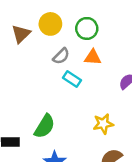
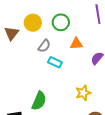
orange triangle: (93, 57) -> (76, 44), moved

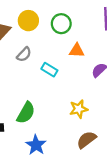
gray semicircle: (44, 46) -> (24, 54), moved

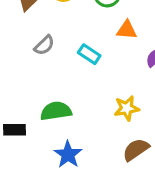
gray semicircle: (24, 54) -> (44, 45), moved
green semicircle: (26, 113) -> (56, 111), turned -130

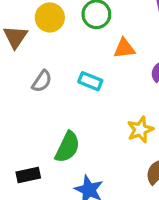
green semicircle: (56, 111) -> (67, 147), turned 136

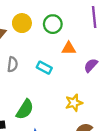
gray semicircle: (42, 81) -> (12, 64), turned -32

